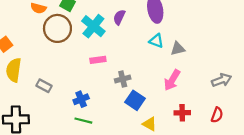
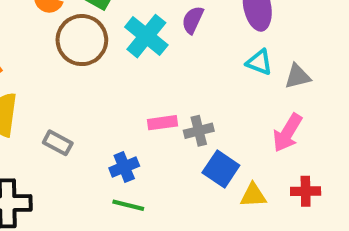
pink rectangle: (98, 60) -> (162, 123), moved
yellow triangle: (150, 124) -> (253, 195), moved, turned -32

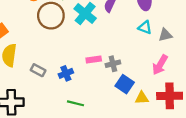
blue cross: (124, 167) -> (66, 73), moved
red cross: (306, 191) -> (170, 96), size x1.6

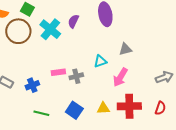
cyan triangle: (145, 27) -> (100, 61), moved, turned -40
blue square: (125, 84) -> (74, 110), moved

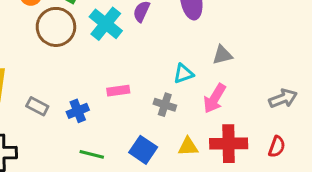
gray cross: (76, 76) -> (165, 105), moved, turned 32

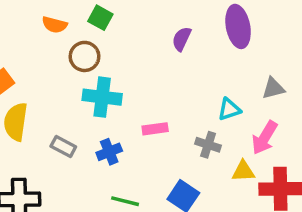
cyan cross: (106, 24) -> (102, 97), moved, turned -32
brown circle: (56, 27) -> (84, 56), size x0.7
yellow triangle: (188, 147) -> (243, 171), moved

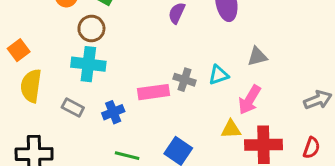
cyan cross: (102, 97) -> (88, 64), moved
pink rectangle: (155, 129) -> (153, 92), size x1.4
gray cross: (208, 145) -> (184, 80), moved

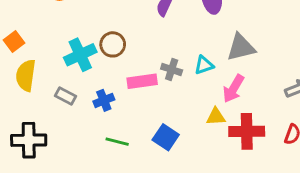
brown circle: (91, 28) -> (113, 44), moved
gray triangle: (257, 56) -> (241, 47), size x1.5
cyan cross: (88, 64) -> (80, 55), turned -32

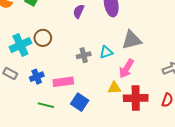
gray cross: (172, 69) -> (84, 55), turned -32
pink rectangle: (142, 81) -> (63, 82), moved

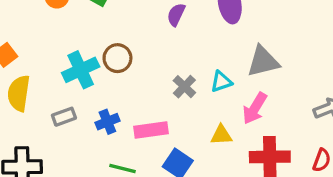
gray cross: (84, 55) -> (184, 87), turned -32
gray rectangle: (10, 74) -> (64, 117), turned -48
yellow triangle: (114, 88) -> (221, 135), moved

